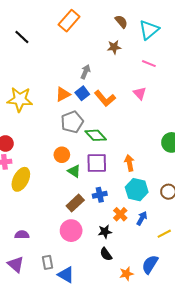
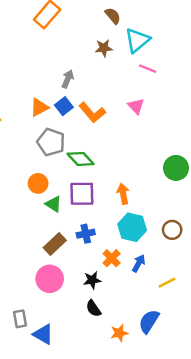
cyan triangle: (149, 30) -> (137, 40), moved
gray pentagon: (72, 122) -> (51, 142), turned -30

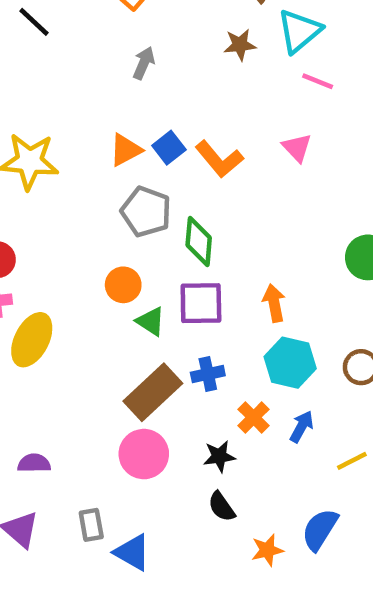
gray arrow: (68, 79) -> (144, 63), moved
green diamond: (81, 159) -> (199, 241), turned 48
brown rectangle: (55, 244) -> (153, 392), size x1.4

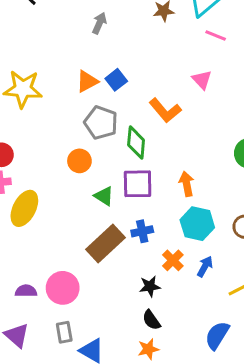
orange L-shape: (219, 159) -> (165, 110), moved
orange circle: (123, 285) -> (79, 161), moved
pink circle: (144, 454) -> (63, 288), moved
orange star: (267, 550) -> (148, 349), moved

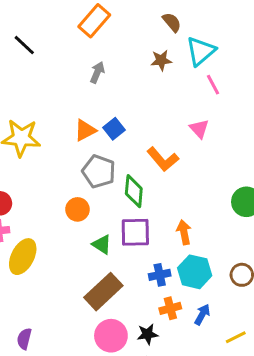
pink line: (216, 35) -> (213, 85), turned 40
blue cross: (142, 231) -> (160, 275), moved
orange cross: (173, 260) -> (170, 308), turned 30
pink circle: (63, 288) -> (111, 336), moved
purple semicircle: (26, 291) -> (24, 339), turned -75

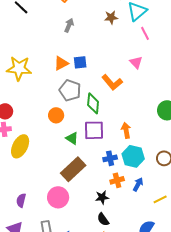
blue square: (114, 129) -> (80, 62), turned 32
pink circle: (111, 336) -> (58, 197), moved

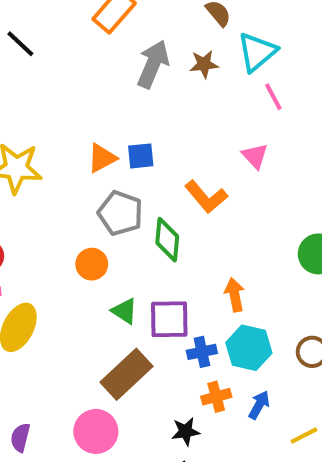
gray arrow: (69, 25) -> (153, 64), moved, size x1.6
purple square: (94, 130) -> (169, 319), moved

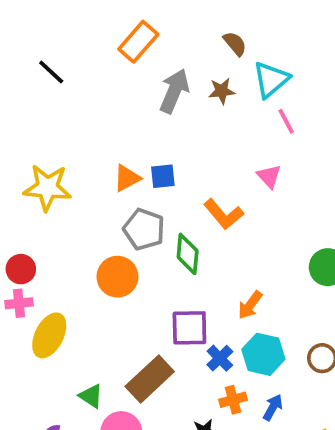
orange circle: (92, 264) -> (117, 277), size x1.4
orange arrow: (235, 295) -> (250, 305), turned -132
green triangle: (124, 311) -> (91, 396), moved
blue cross: (202, 352) -> (220, 358), turned -32

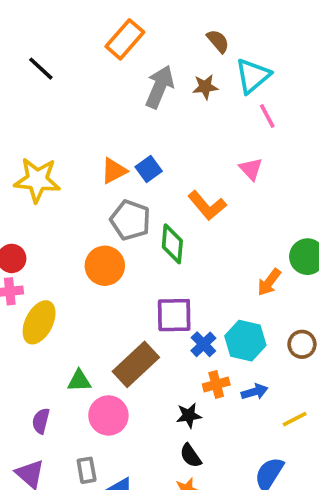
blue square: (163, 176) -> (149, 169), turned -30
orange arrow: (250, 305) -> (269, 282), moved
green triangle: (91, 396) -> (79, 381), turned -35
blue arrow: (273, 407) -> (255, 392), turned 45

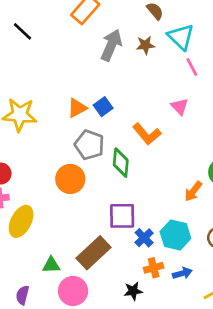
cyan triangle: (253, 76) -> (181, 37), turned -36

